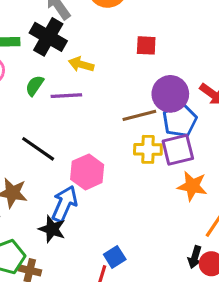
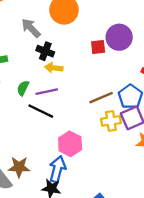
black cross: (48, 37) -> (45, 51), moved, size x0.7
purple circle: (170, 94) -> (119, 37), moved
black line: (38, 149) -> (41, 111), moved

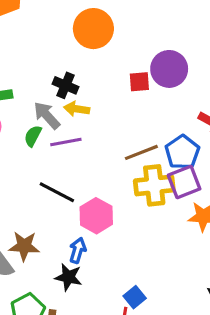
gray arrow: (31, 28) -> (47, 115), moved
black line: (41, 111) -> (57, 192), moved
yellow cross: (111, 121) -> (154, 185), size x1.4
blue arrow: (57, 169) -> (78, 250), size x0.7

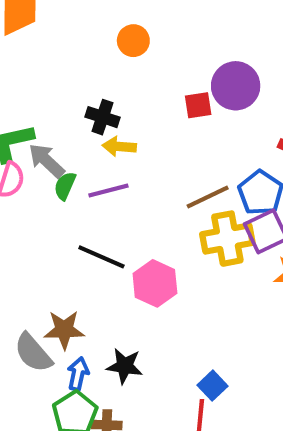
orange circle: (93, 29) -> (133, 41), size x0.6
gray arrow: (47, 115) -> (46, 161), moved
blue arrow: (78, 250) -> (78, 374), moved

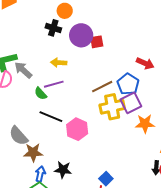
purple circle: (236, 86) -> (81, 35), moved
black cross: (103, 117) -> (53, 28), moved
green semicircle: (65, 186) -> (41, 93), moved, turned -64
gray semicircle: (33, 353) -> (18, 136), moved

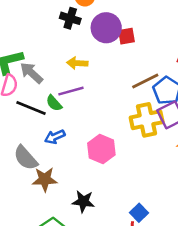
brown line: (102, 87) -> (145, 81), moved
black line: (51, 117) -> (31, 108), moved
blue arrow: (40, 174) -> (55, 137), moved, turned -126

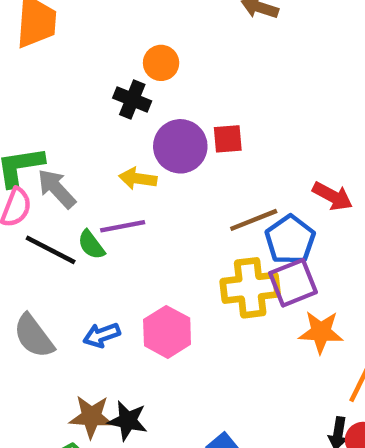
purple circle: (106, 28) -> (180, 146), moved
blue arrow: (55, 137) -> (102, 335), moved
brown star: (45, 179) -> (91, 417), moved

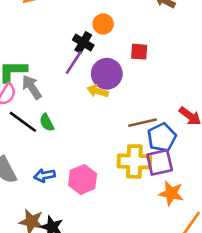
red square: (228, 139) -> (139, 52), moved
yellow arrow: (138, 179) -> (98, 91), moved
purple line: (123, 226) -> (74, 62), moved, turned -55

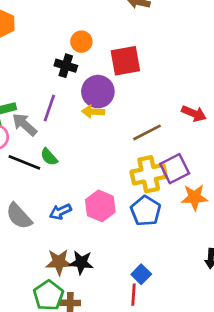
red square: (139, 52) -> (125, 61), size x1.6
purple line: (74, 62) -> (49, 108), moved
blue pentagon: (162, 137) -> (146, 211), moved

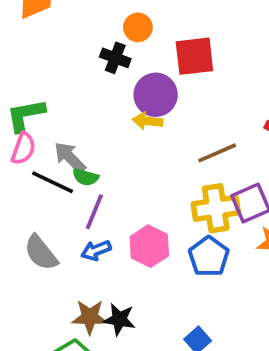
purple line: (49, 108) -> (94, 212), moved
gray arrow: (25, 125) -> (70, 157), moved
green semicircle: (49, 157) -> (85, 177), turned -36

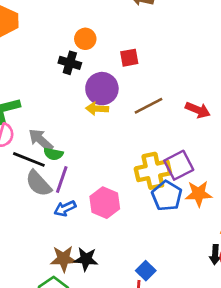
red square: (194, 56) -> (129, 58), size x0.6
brown line: (217, 153) -> (148, 106), moved
gray semicircle: (41, 253) -> (38, 183), moved
blue pentagon: (209, 256) -> (167, 196), moved

